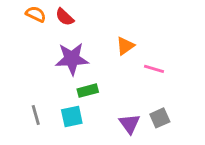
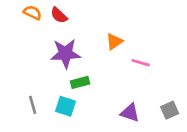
cyan square: (72, 116) -> (66, 106), turned 30
gray square: (160, 118) -> (170, 110), moved
purple triangle: (130, 124) -> (130, 113), moved, turned -36

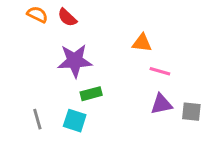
orange triangle: (114, 42) -> (142, 43), moved, turned 42
gray square: (170, 110) -> (191, 112), moved, turned 30
purple triangle: (130, 113) -> (161, 104), moved, turned -30

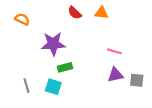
orange semicircle: (37, 14) -> (22, 19), moved
red semicircle: (67, 17) -> (75, 13), moved
orange triangle: (142, 43) -> (101, 13), moved

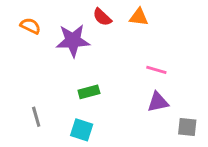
purple star: (53, 44) -> (73, 41), moved
gray square: (137, 80) -> (187, 127), moved
cyan square: (53, 87) -> (82, 130), moved

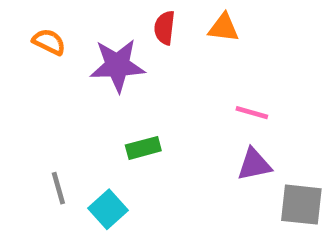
red semicircle: (102, 17) -> (165, 28), turned 54
gray square: (187, 127) -> (301, 205), size x1.4
cyan square: (82, 130) -> (108, 209), moved, turned 30

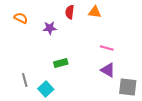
purple star: (117, 65) -> (50, 28), size x0.6
purple triangle: (254, 164) -> (108, 70), turned 42

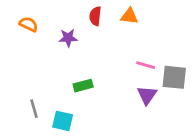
purple triangle: (108, 70) -> (147, 95), turned 35
gray square: (128, 87) -> (174, 77), moved
cyan square: (46, 89) -> (63, 121), turned -35

